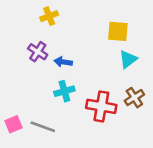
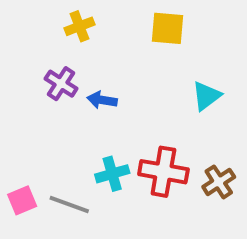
yellow square: (118, 31) -> (168, 28), moved
cyan cross: (64, 91) -> (112, 174), moved
brown cross: (134, 98) -> (219, 182), moved

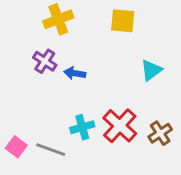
yellow cross: (79, 26) -> (58, 19), size x1.4
red cross: (163, 172) -> (120, 126), turned 32
pink square: (22, 200) -> (16, 147), turned -30

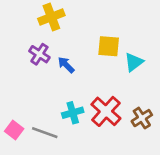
yellow square: (123, 21) -> (109, 46), moved
blue arrow: (75, 73) -> (66, 65), turned 36

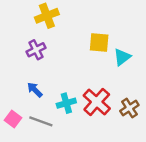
purple cross: (39, 54) -> (36, 50), turned 30
blue arrow: (66, 65) -> (35, 90), moved

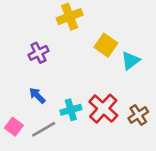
yellow cross: (47, 16) -> (70, 17), moved
yellow square: (99, 42) -> (106, 45), turned 30
gray line: (41, 121) -> (44, 129), turned -50

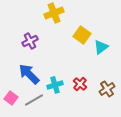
blue arrow: (37, 96) -> (29, 74), size x1.6
red cross: (103, 109) -> (80, 84), size x0.6

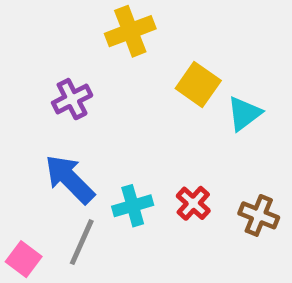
brown cross: (107, 89) -> (259, 215), turned -35
pink square: (11, 98) -> (24, 259), moved
gray line: (34, 100) -> (82, 242), turned -36

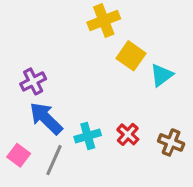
yellow cross: (130, 31) -> (104, 20), moved
purple cross: (72, 99) -> (33, 81), moved
pink square: (24, 259) -> (19, 155), moved

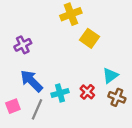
cyan triangle: (161, 75) -> (110, 75), moved
purple cross: (33, 81) -> (23, 45), moved
pink square: (19, 155) -> (13, 106), turned 32

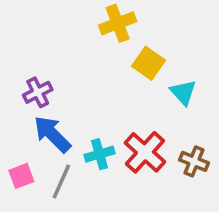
purple cross: (23, 45) -> (38, 92), moved
cyan triangle: (110, 75) -> (183, 92), moved, turned -35
red cross: (87, 92) -> (145, 152), size x1.6

